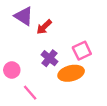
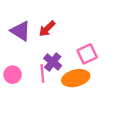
purple triangle: (24, 16) -> (21, 31), moved
pink line: (30, 93) -> (42, 73), moved, turned 35

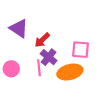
red arrow: (47, 29) -> (42, 40), moved
pink square: (87, 54) -> (81, 50), turned 30

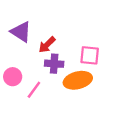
purple cross: (49, 57) -> (54, 64), turned -35
pink line: (39, 68) -> (34, 90), moved, turned 42

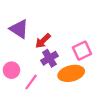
pink square: (90, 55) -> (82, 51), turned -30
purple cross: (54, 64) -> (49, 58), turned -35

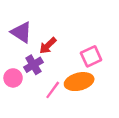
purple cross: (49, 58) -> (33, 65), moved
pink line: (31, 82) -> (53, 90), moved

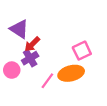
red arrow: (48, 46) -> (32, 44), moved

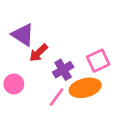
purple cross: (30, 58) -> (63, 70), moved

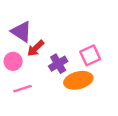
pink circle: (14, 84) -> (13, 61), moved
pink line: (57, 97) -> (23, 89), moved, turned 36

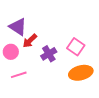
pink square: (90, 55) -> (76, 47), turned -30
orange ellipse: (78, 80) -> (81, 73), moved

